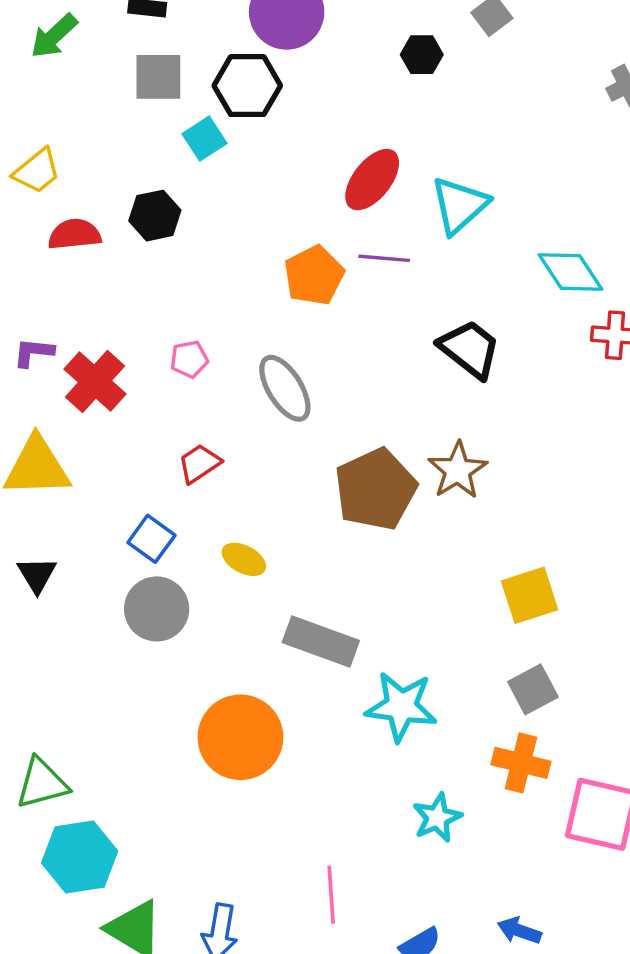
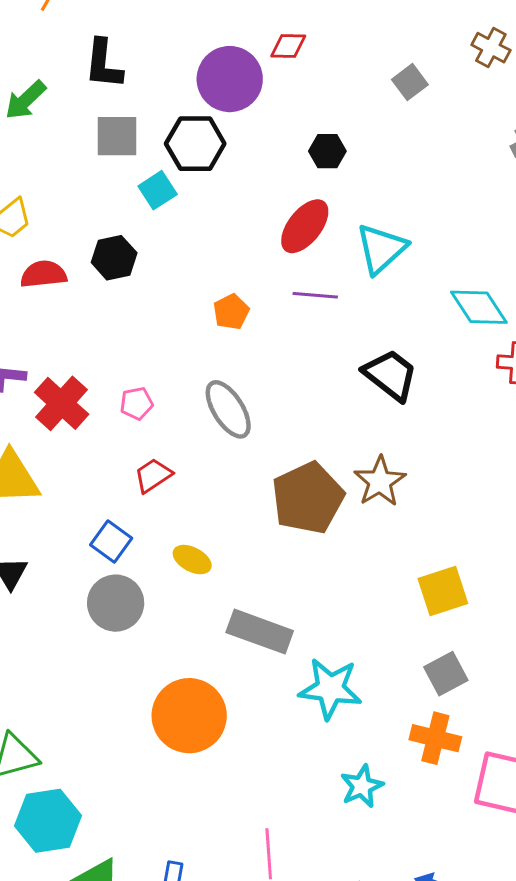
black hexagon: (422, 55) -> (327, 151), moved
orange pentagon: (314, 275) -> (231, 312), moved, size x0.7
pink pentagon: (189, 359) -> (137, 403), moved

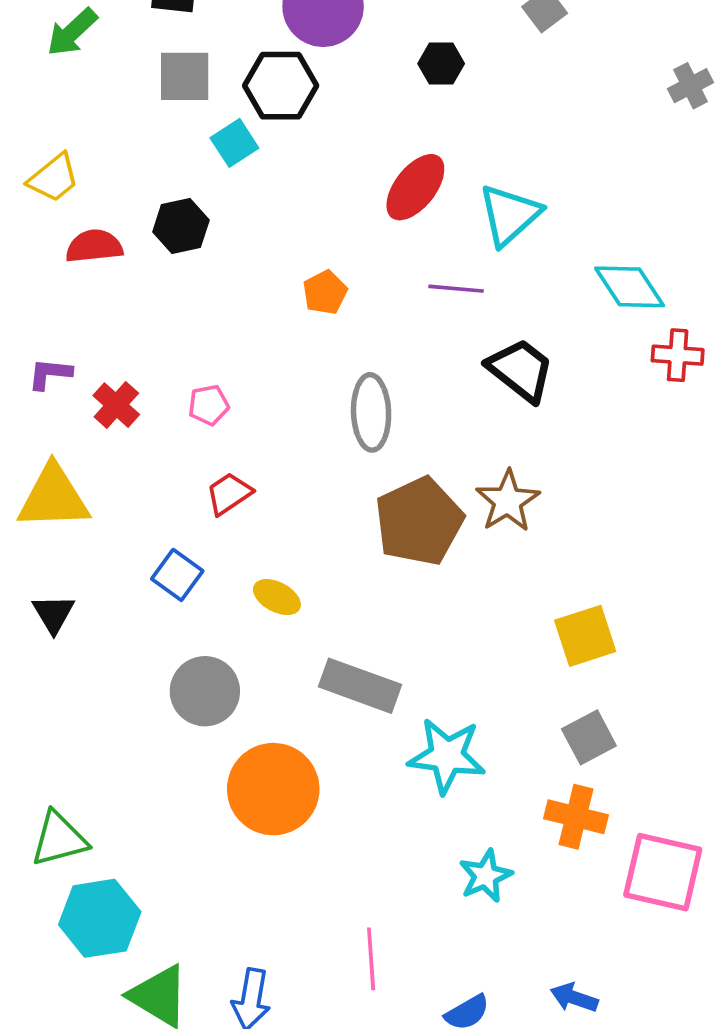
black hexagon: (327, 151) -> (441, 64), moved
purple line: (315, 295) -> (456, 289), moved
red cross: (62, 403) -> (116, 405), size x0.7
gray ellipse: (228, 409) -> (371, 412), moved, turned 30
gray circle: (116, 603) -> (205, 691), moved

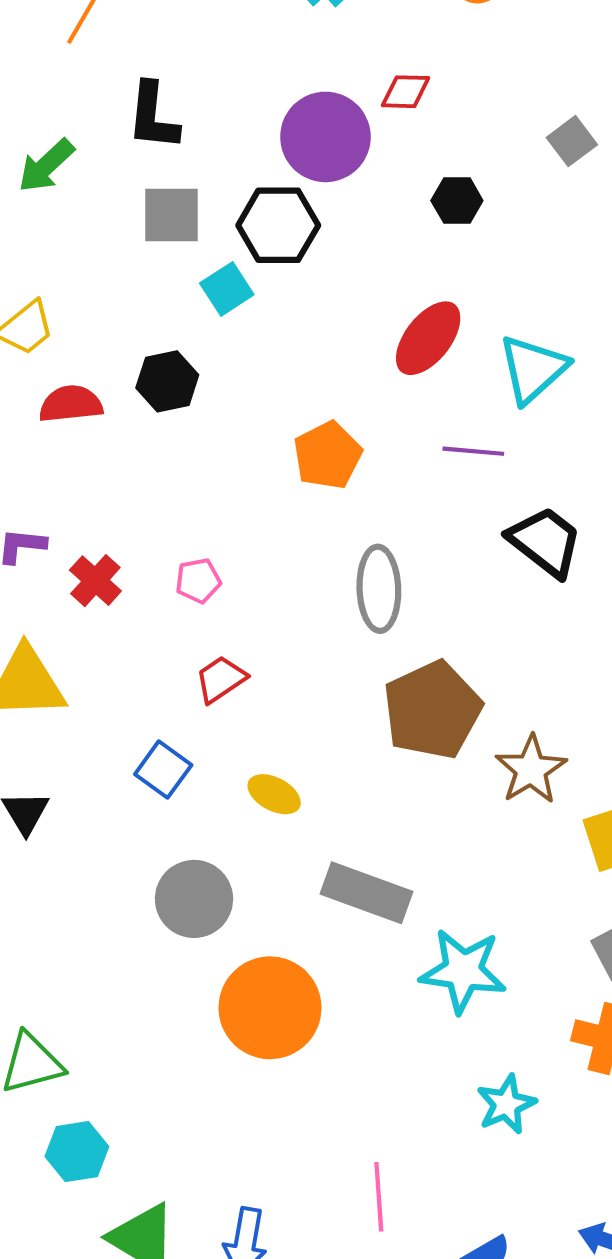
orange pentagon: (325, 292) -> (328, 455), size x1.4
brown star: (508, 501) -> (531, 770), moved
cyan hexagon: (100, 918) -> (77, 1152), size x0.7

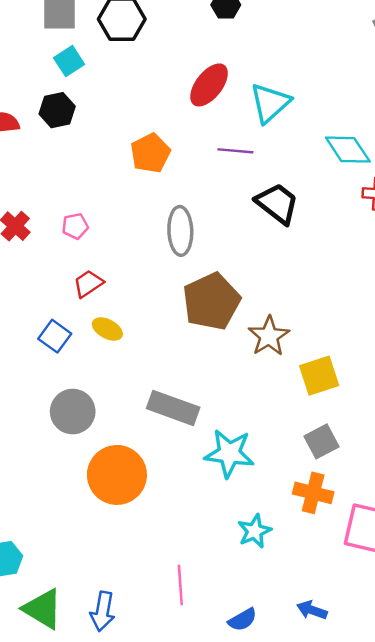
cyan square: (227, 289) -> (69, 61), moved
yellow ellipse: (274, 794) -> (107, 329), moved

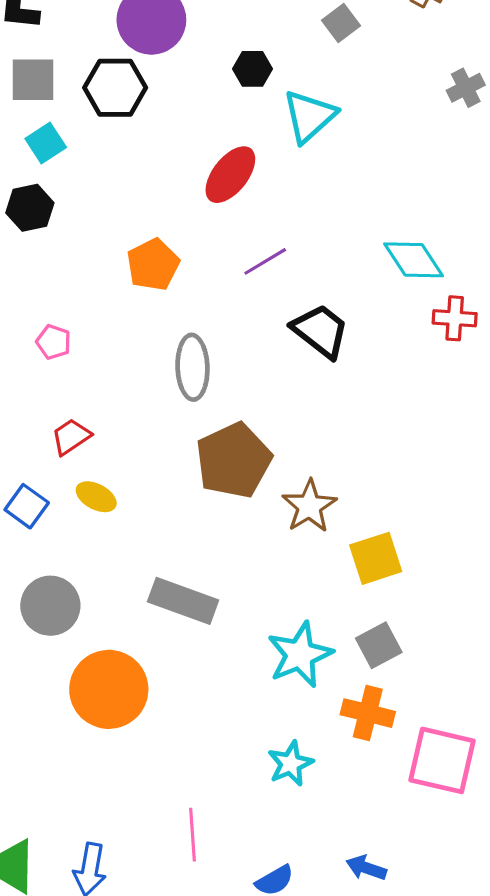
cyan triangle: (270, 103) -> (309, 116), moved
purple line: (235, 151) -> (265, 261), turned -36
pink pentagon: (75, 226) -> (54, 342), moved, turned 30
cyan star: (229, 453) -> (300, 655), moved, turned -30

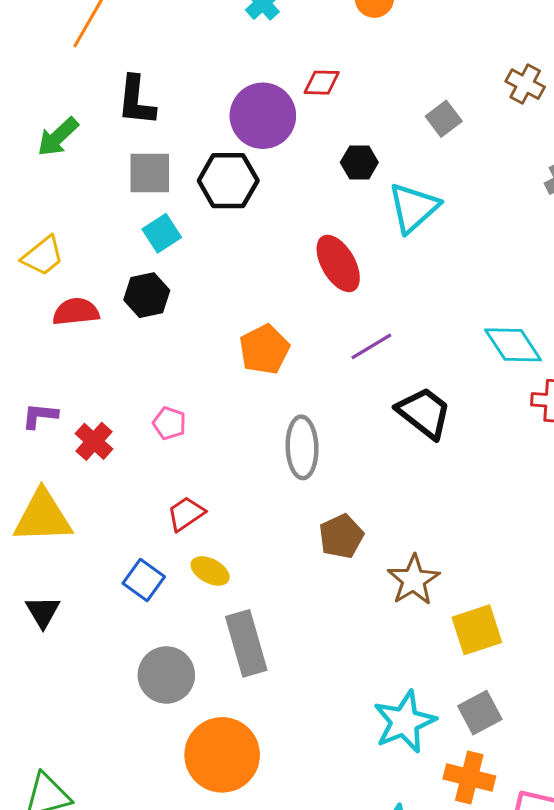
red ellipse: (230, 175) -> (338, 263), turned -68
brown pentagon: (234, 460) -> (341, 536), size x0.6
gray rectangle: (183, 601) -> (246, 643), moved, turned 54

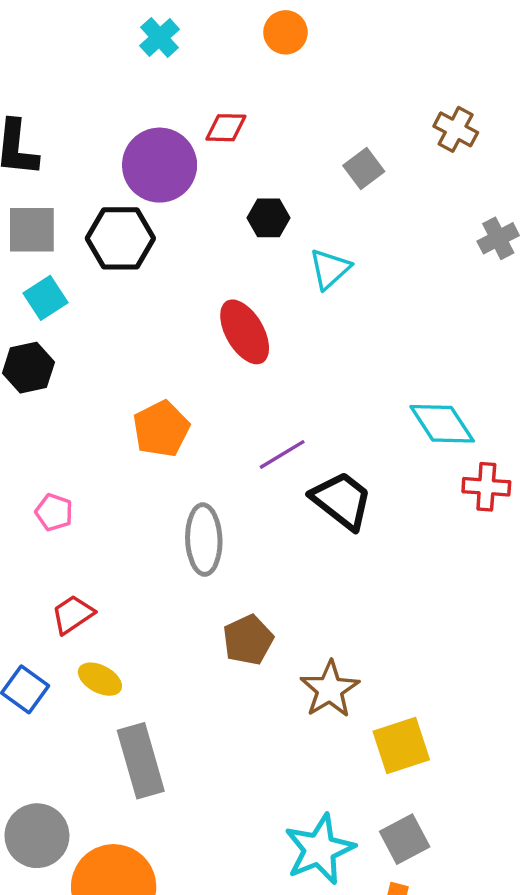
cyan triangle: (414, 208) -> (330, 269), size x0.7
purple line: (371, 346) -> (282, 454), moved
gray circle: (166, 675) -> (37, 836), moved

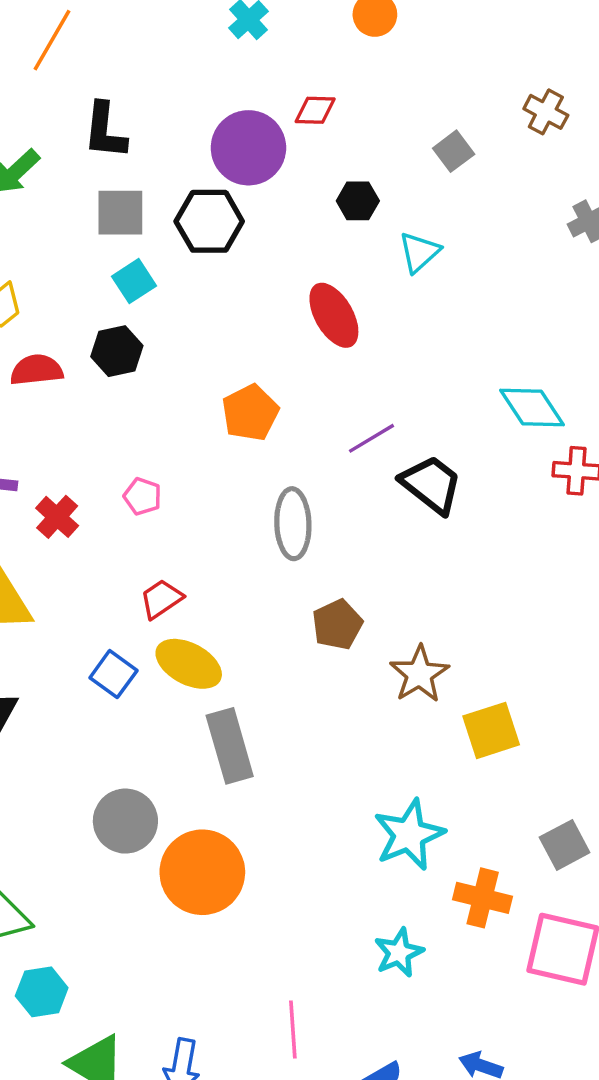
yellow ellipse: (100, 679) -> (189, 664), size x1.5
gray square: (405, 839) -> (565, 845), moved

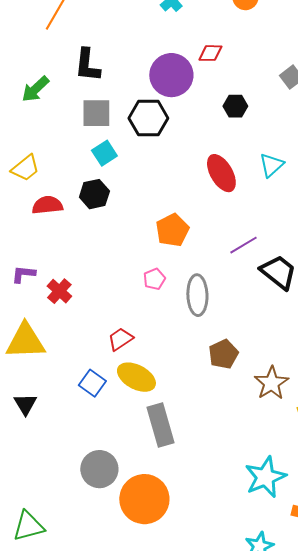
cyan triangle: (419, 252) -> (271, 165), moved
pink pentagon: (143, 496) -> (154, 279), moved, turned 30

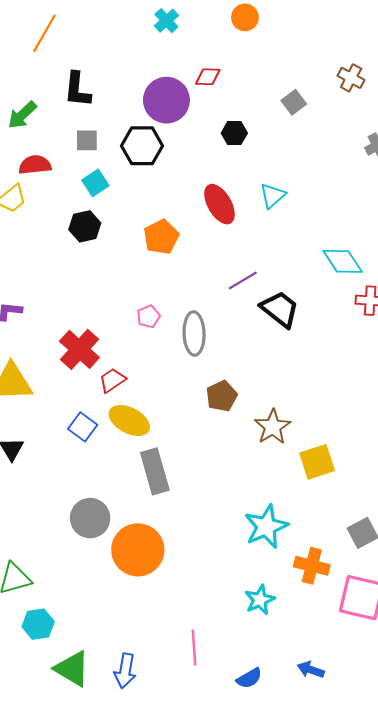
gray square: (96, 113) -> (87, 140), size x0.7
red semicircle: (47, 205) -> (35, 165), moved
orange pentagon: (172, 230) -> (161, 237), moved
red cross: (59, 291) -> (79, 349), moved, size x1.5

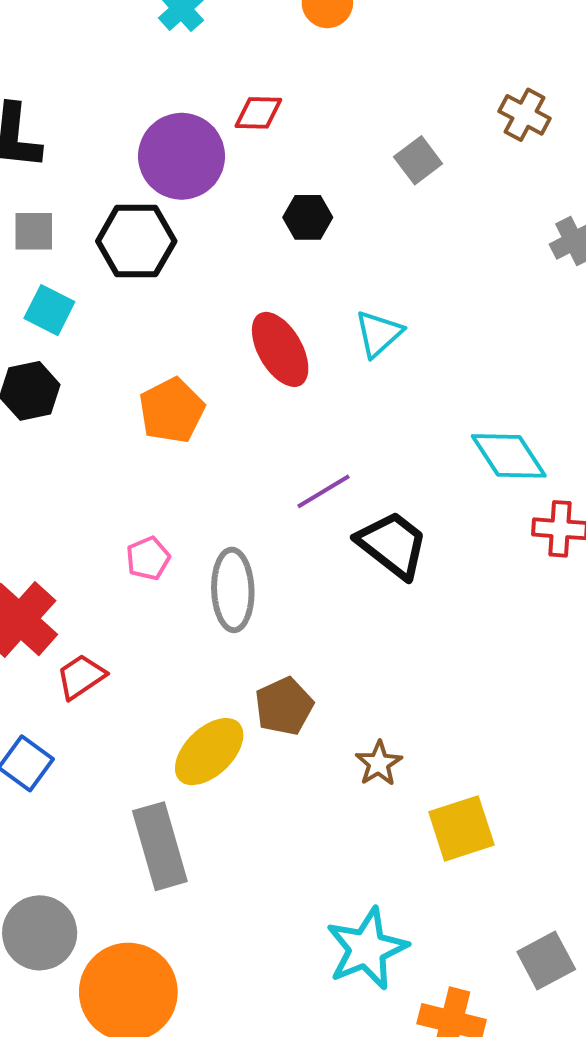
cyan square: (95, 183) -> (49, 310), turned -30
yellow ellipse: (129, 420) -> (209, 752), moved, turned -72
brown star: (273, 427) -> (379, 763), size x0.7

